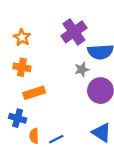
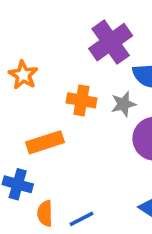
orange star: (22, 37) -> (23, 75), moved
orange cross: (22, 67) -> (81, 100), moved

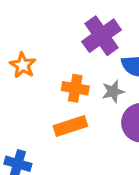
orange rectangle: (45, 142) -> (70, 126), moved

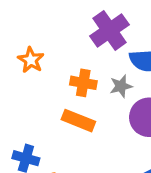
orange rectangle: (70, 126) -> (78, 121), turned 40

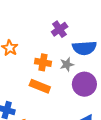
purple cross: (109, 30) -> (60, 29), size x0.7

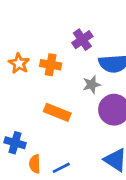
orange cross: (43, 62) -> (51, 65), moved

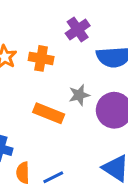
gray star: (92, 85) -> (79, 95), moved

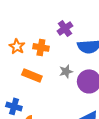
orange rectangle: (49, 113) -> (32, 75), moved

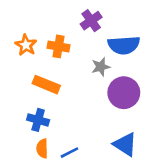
gray star: (66, 71) -> (101, 67), moved
blue cross: (14, 106) -> (38, 120), moved

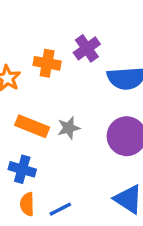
orange cross: (59, 46) -> (47, 63), moved
gray star: (101, 67) -> (69, 128), moved

